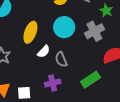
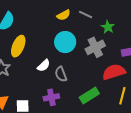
yellow ellipse: (30, 32) -> (18, 46), moved

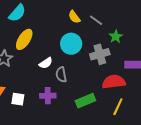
yellow semicircle: (64, 15) -> (74, 17), turned 72

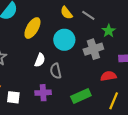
yellow ellipse: (24, 39) -> (32, 28), moved
white semicircle: (46, 63) -> (40, 60), turned -32
red semicircle: (114, 82) -> (108, 76), size x0.7

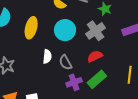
red semicircle: (108, 76) -> (95, 56), moved
purple cross: (43, 93) -> (74, 82), moved

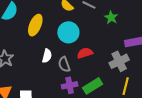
gray cross: (96, 31) -> (119, 61), moved
red semicircle: (95, 56) -> (85, 53), moved

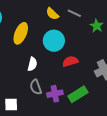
gray semicircle: (64, 64) -> (36, 87), moved

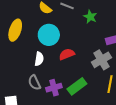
white semicircle: (32, 64) -> (39, 59), moved

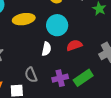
yellow ellipse: (15, 30) -> (24, 19), turned 60
gray semicircle: (34, 82) -> (31, 75), moved

